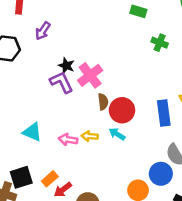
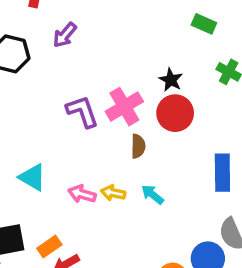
black star: (66, 66) -> (171, 80), moved
red circle: (122, 110) -> (175, 113), moved

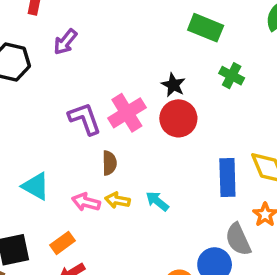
green rectangle: (204, 24) -> (206, 28), size x1.4
brown semicircle: (138, 146) -> (109, 163), moved
orange rectangle: (49, 247) -> (62, 243), moved

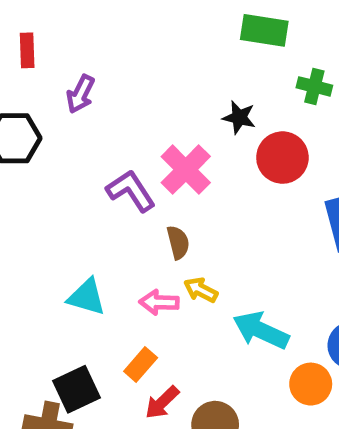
red circle: (178, 118) -> (282, 158), moved
yellow arrow: (117, 200) -> (201, 290), turned 30
cyan arrow: (157, 201) -> (261, 330), moved, size x1.6

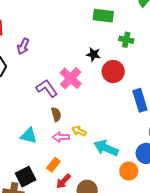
brown semicircle: (178, 242) -> (56, 114), moved

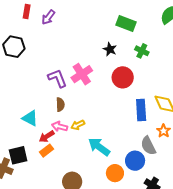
purple arrow: (23, 46) -> (48, 17), moved
black star: (93, 54) -> (110, 49), moved
yellow arrow: (79, 131) -> (78, 125), turned -64
red arrow: (63, 181) -> (47, 137), moved

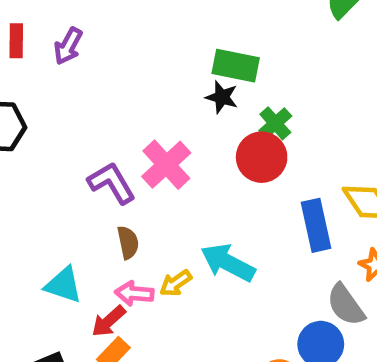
green rectangle: (126, 23) -> (236, 66), moved
green cross: (142, 51) -> (275, 123), moved, turned 32
cyan arrow: (99, 147) -> (228, 263), moved

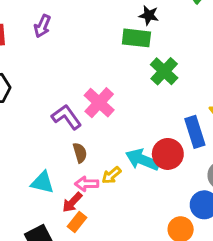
purple arrow: (68, 46) -> (42, 26), moved
black star: (222, 97) -> (149, 15), moved
green cross: (275, 123) -> (164, 71), size x1.4
red circle: (262, 157) -> (168, 154), moved

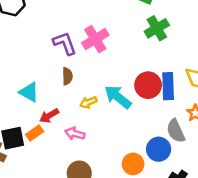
red circle: (168, 154) -> (148, 85), moved
pink arrow: (87, 184) -> (75, 134), moved
orange rectangle: (77, 222) -> (35, 133), moved

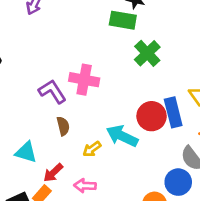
pink cross: (95, 39) -> (84, 80), turned -35

